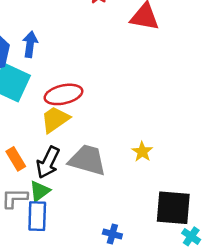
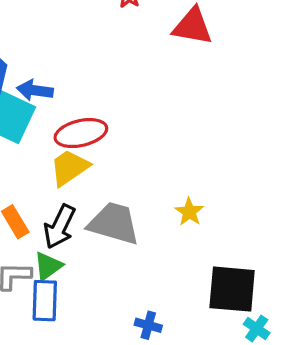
blue arrow: (30, 44) -> (35, 90), moved, turned -90

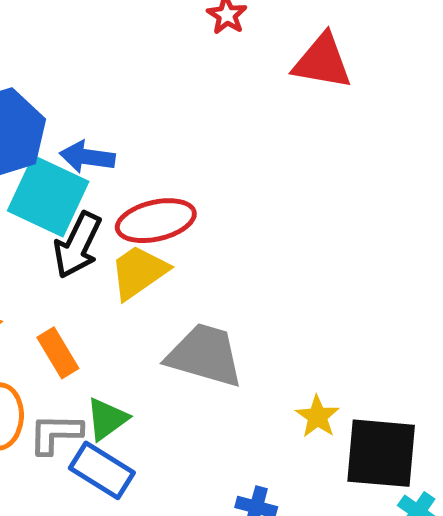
yellow star: (189, 212) -> (317, 417), moved
black arrow: (60, 227) -> (77, 245), moved
blue rectangle: (45, 301) -> (102, 470), turned -60

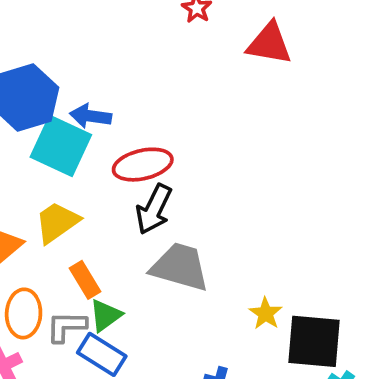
black arrow: (77, 245) -> (154, 209), moved
yellow trapezoid: (139, 272) -> (57, 222), moved
orange rectangle: (58, 353) -> (85, 280), moved

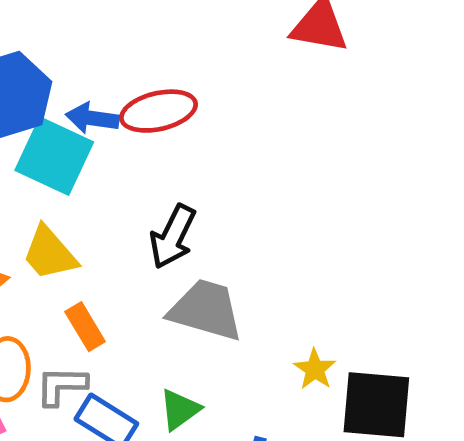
red ellipse: (143, 165) -> (158, 111), moved
yellow trapezoid: (57, 222) -> (50, 253), turned -96
green triangle: (105, 315) -> (180, 409), moved

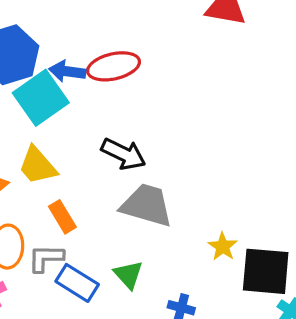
cyan square: (54, 156) -> (41, 98), turned 30
black arrow: (173, 237) -> (123, 154), turned -90
green triangle: (180, 409) -> (128, 275), turned -36

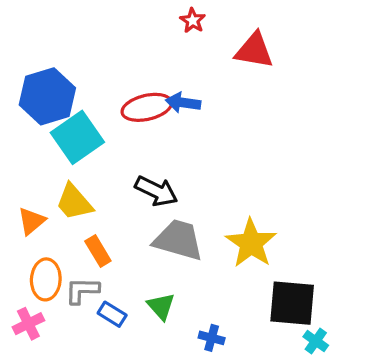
blue arrow: (67, 71) -> (183, 103), moved
yellow star: (223, 247) -> (251, 243), moved, size x1.8
blue rectangle: (77, 283) -> (112, 314), size x0.7

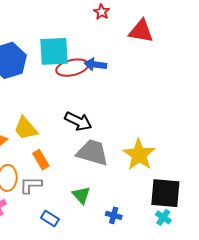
cyan square: (77, 137) -> (54, 51), moved, turned 32
blue rectangle: (112, 314) -> (50, 218), moved
cyan cross: (316, 341) -> (163, 217), moved

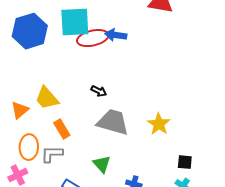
black arrow: (78, 121) -> (99, 91), size x0.6
yellow star: (139, 155) -> (159, 124), size x0.7
black square: (165, 193) -> (185, 162), size x0.5

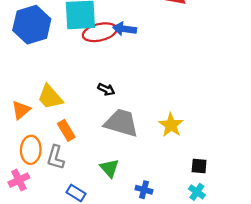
gray L-shape: (52, 154) -> (56, 157), turned -75

